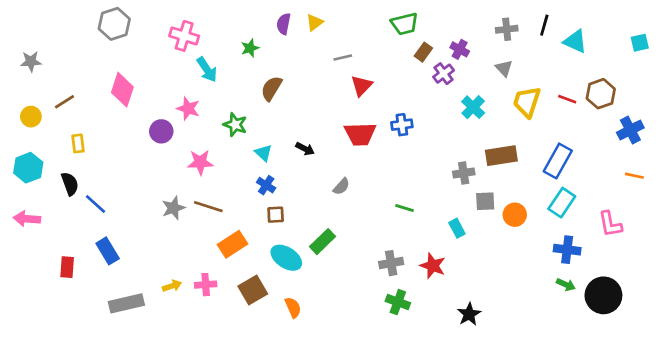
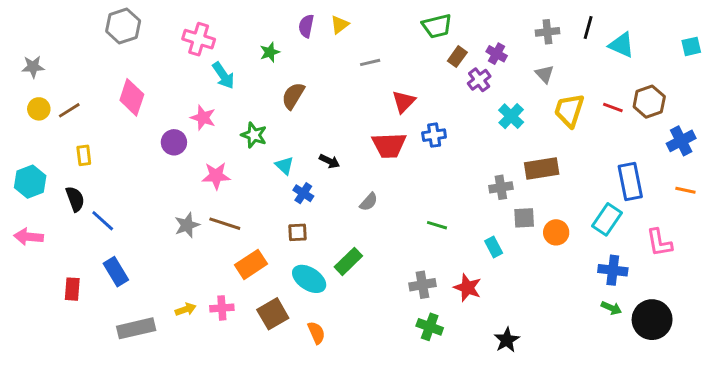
red triangle: (362, 86) -> (404, 102), moved
yellow circle: (31, 117) -> (39, 109), moved
blue rectangle: (558, 161) -> (630, 182), moved, turned -40
blue cross: (266, 185) -> (303, 193), moved

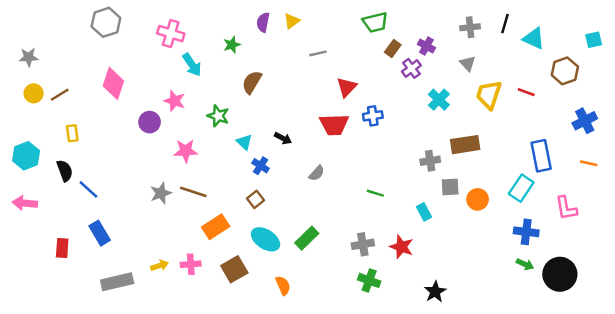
brown hexagon: (649, 102) -> (565, 71), moved
brown square: (297, 232) -> (256, 199), turned -35
green rectangle: (348, 261) -> (307, 238), moved
orange semicircle: (316, 333) -> (283, 285), moved

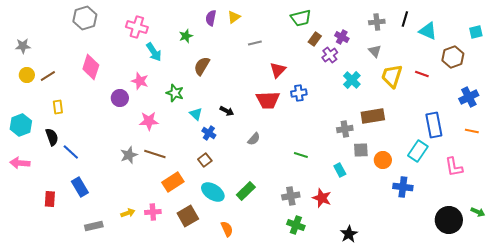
blue cross: (526, 232) -> (403, 187), moved
green arrow: (525, 264) -> (478, 212), moved
gray rectangle: (117, 282) -> (94, 226), size x0.7

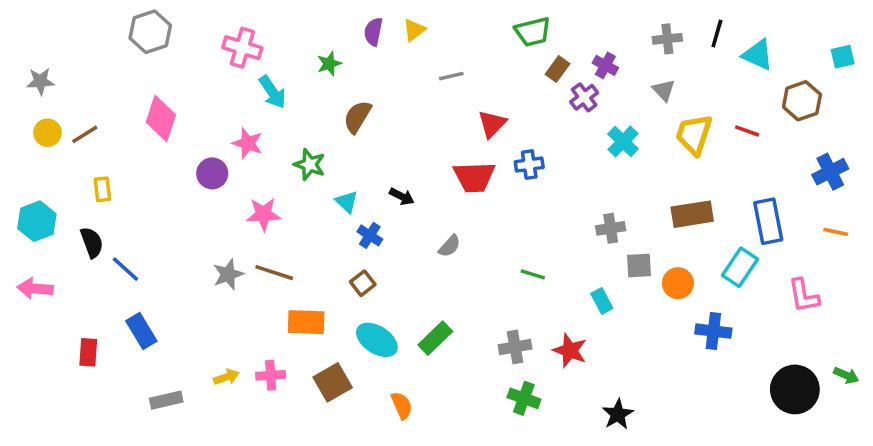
brown rectangle: (373, 116) -> (692, 214), moved
orange rectangle: (173, 182) -> (306, 322), turned 35

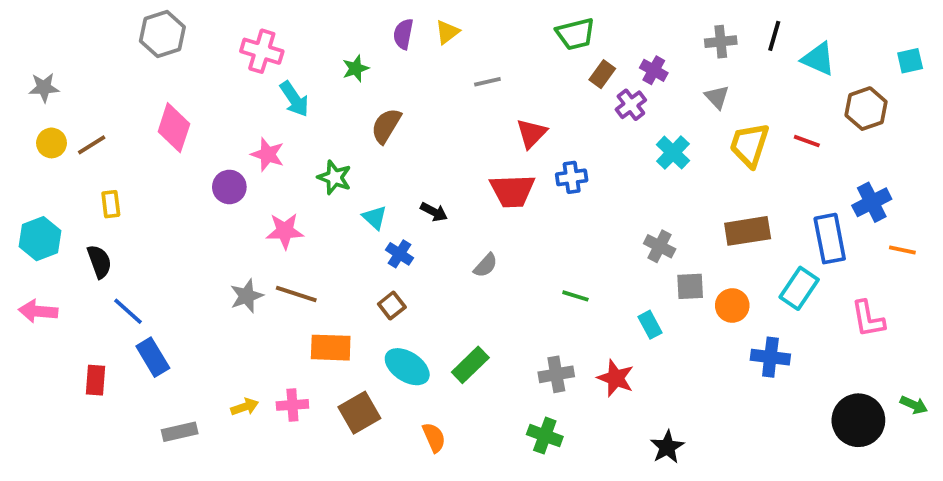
blue cross: (830, 172) -> (872, 202), moved
gray cross: (611, 228) -> (660, 246), turned 36
blue line: (125, 269) -> (128, 311), moved
green cross: (524, 398) -> (545, 436), moved

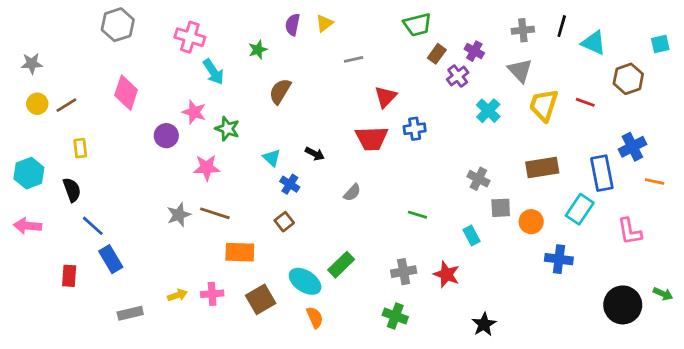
gray triangle: (717, 97) -> (520, 70), size x1.4
green star: (334, 177) -> (227, 129), moved
cyan ellipse: (407, 367) -> (305, 281), moved

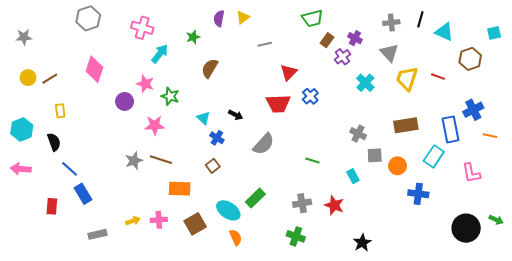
gray star: (32, 64) -> (24, 37), moved
cyan arrow: (213, 72) -> (160, 54), turned -108
blue cross: (415, 129) -> (310, 96), turned -35
gray semicircle: (352, 193) -> (264, 144), size x1.6

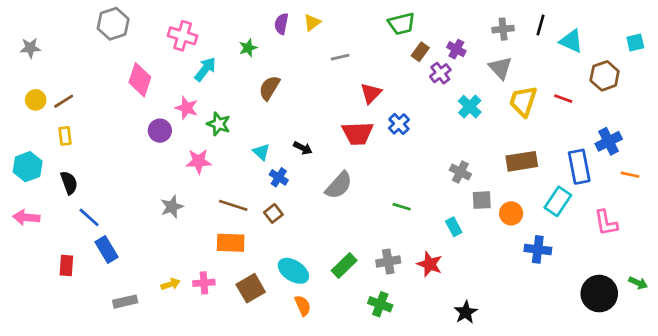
pink diamond: (94, 69) -> (140, 80), moved
yellow rectangle: (60, 111) -> (65, 136), moved
brown line: (161, 160) -> (233, 205), moved
green rectangle: (255, 198) -> (344, 265), moved

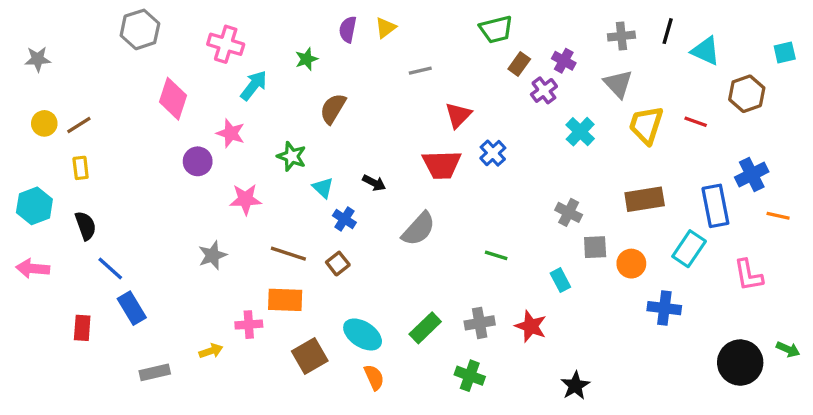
green star: (219, 124) -> (292, 156), moved
pink cross: (204, 283) -> (249, 325), moved

